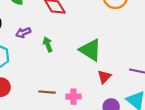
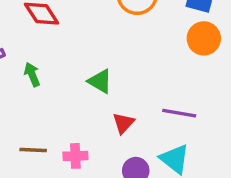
green triangle: (90, 50) -> (100, 81), size x0.7

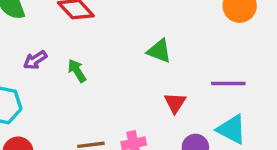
green triangle: (100, 81) -> (159, 51), moved

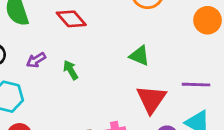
red triangle: (175, 103) -> (151, 99), size x1.6

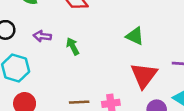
purple arrow: (36, 60) -> (42, 36), turned 36

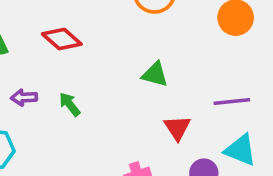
red triangle: (144, 75) -> (177, 128), size x0.7

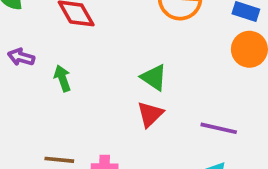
red triangle: (177, 128) -> (150, 114), moved

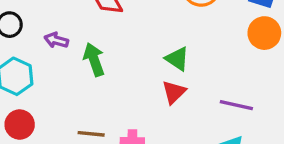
green arrow: (62, 78) -> (94, 60), size x1.4

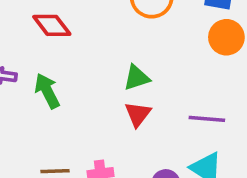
green triangle: (177, 59) -> (137, 78), turned -44

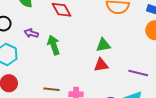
red triangle: (138, 114) -> (101, 65), turned 35

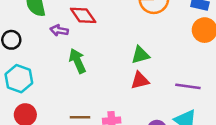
purple arrow: (31, 33) -> (59, 30), moved

